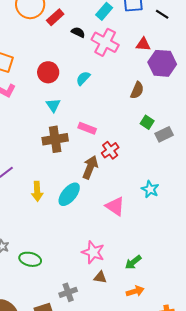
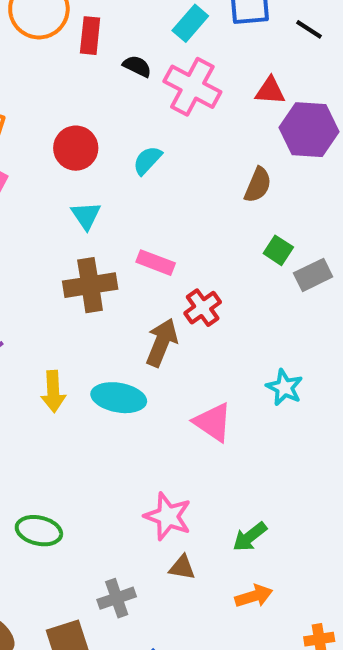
red rectangle: (55, 17) -> (90, 36), turned -42
cyan ellipse: (69, 194) -> (119, 398), turned 60

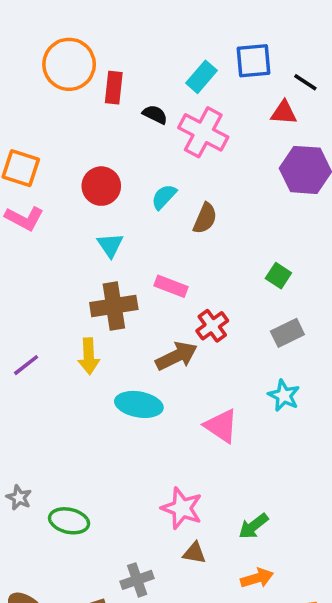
red triangle: (270, 91) -> (284, 113), moved
brown semicircle: (258, 185) -> (205, 218), moved
gray rectangle: (313, 275) -> (287, 333), moved
brown arrow: (162, 342) -> (176, 356), turned 42
yellow arrow: (53, 392) -> (89, 356), moved

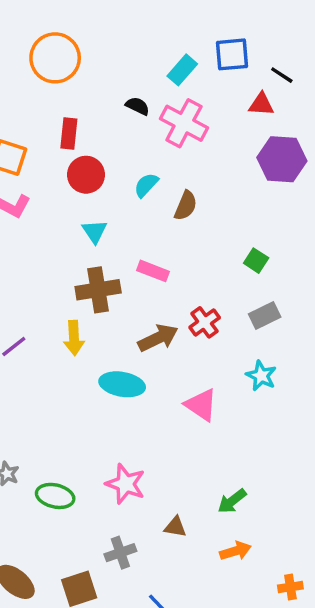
red rectangle: (114, 88) -> (69, 133), moved
red cross: (212, 326) -> (205, 322), moved
pink star: (182, 508) -> (126, 484), moved

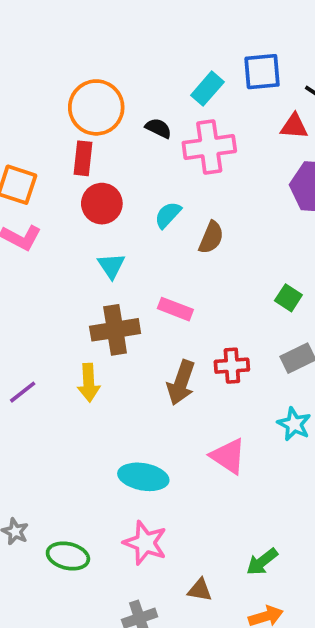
orange circle: (55, 58) -> (96, 107), moved
pink cross: (184, 123) -> (209, 147), turned -36
red cross: (205, 322) -> (232, 366), turned 32
brown arrow: (158, 338) -> (181, 383), turned 135
cyan ellipse: (122, 384) -> (143, 477), moved

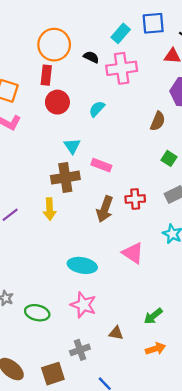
brown semicircle: (211, 237) -> (158, 121), moved
cyan triangle: (111, 266) -> (72, 146), moved

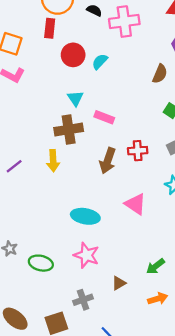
red circle: (57, 102) -> (73, 55), moved
brown triangle: (116, 333) -> (119, 283), turned -40

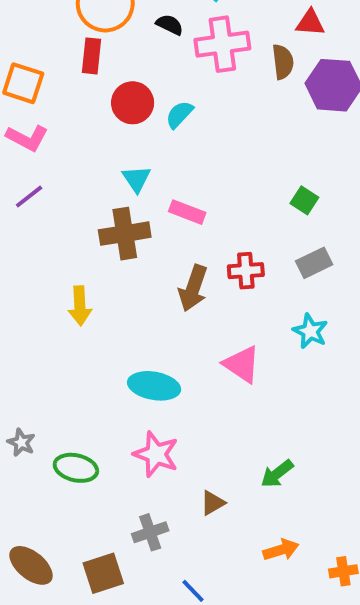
brown semicircle: (160, 74) -> (283, 62), moved, turned -30
yellow arrow: (53, 161) -> (80, 306), moved
purple line: (14, 166) -> (29, 196), moved
orange arrow: (158, 299) -> (281, 550), moved

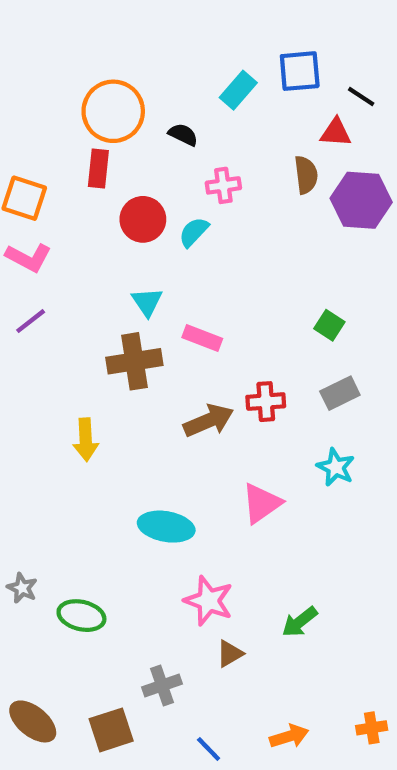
pink cross: (222, 44) -> (223, 185), moved, size x0.6
brown arrow: (193, 288) -> (209, 421), turned -132
pink triangle: (242, 364) -> (262, 503), turned 51
pink star: (156, 454) -> (209, 601), moved
orange arrow: (281, 550) -> (289, 736), moved

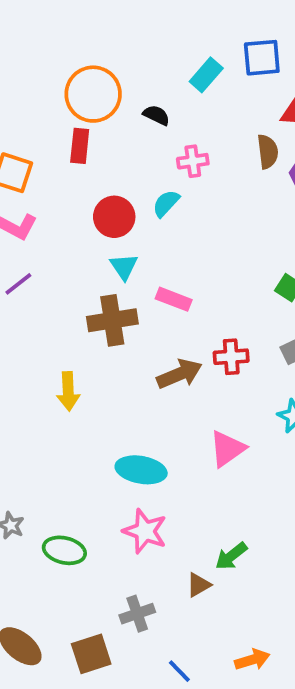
red circle: (143, 219) -> (114, 217), moved
pink star: (209, 601) -> (145, 531), moved
green arrow: (300, 622) -> (231, 556), moved

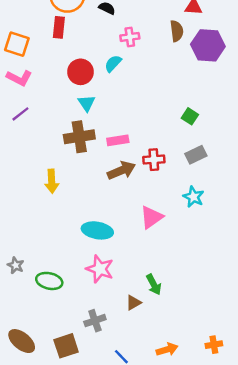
pink rectangle: (174, 299) -> (118, 140), moved, turned -30
green arrow: (231, 556) -> (154, 285), turned -80

